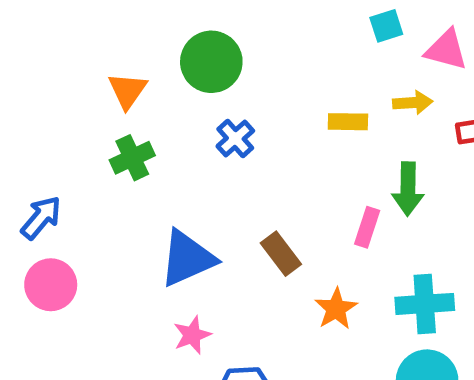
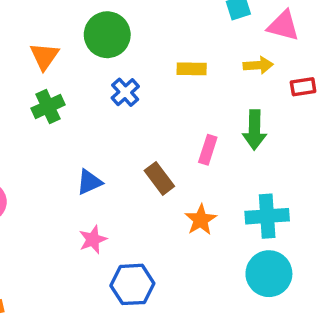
yellow rectangle: (348, 122) -> (192, 69), moved
pink rectangle: (367, 227) -> (208, 150), moved
blue triangle: (187, 258) -> (89, 182), size x0.6

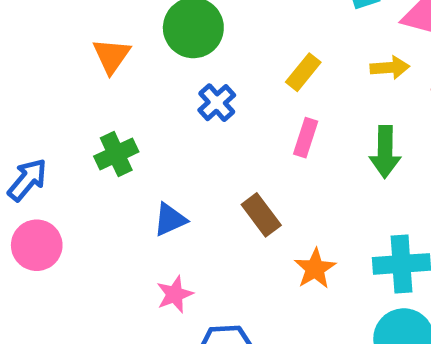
yellow rectangle: (192, 69) -> (303, 72), turned -52
green cross: (48, 107) -> (116, 154), moved
pink rectangle: (208, 150) -> (306, 138), moved

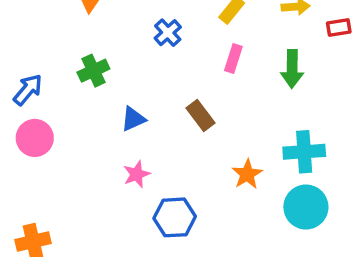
orange star: (315, 269) -> (247, 174), moved

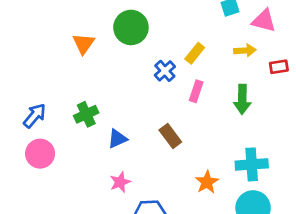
blue cross: (168, 33) -> (165, 71), moved
green cross: (93, 71) -> (86, 114), moved

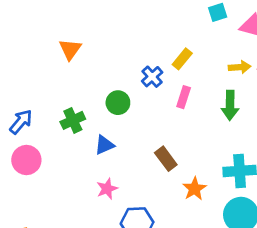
green circle: (131, 27) -> (118, 103), moved, size x0.7
yellow arrow: (245, 51) -> (240, 67), moved
brown rectangle: (170, 136) -> (166, 159), moved

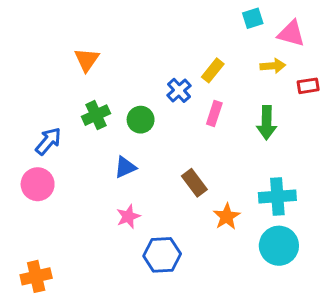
yellow arrow: (240, 67) -> (273, 66), moved
green cross: (73, 120) -> (96, 115), moved
blue arrow: (21, 122) -> (48, 141), moved

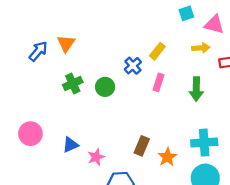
blue arrow: (48, 141) -> (38, 51), moved
blue triangle: (125, 167) -> (71, 145), moved
brown rectangle: (194, 183) -> (142, 146), moved, turned 60

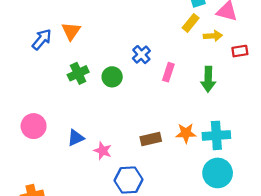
yellow rectangle: (157, 51) -> (191, 23), moved
brown rectangle: (142, 146) -> (151, 139), turned 54
pink star: (96, 157) -> (103, 151), turned -30
orange star: (167, 157) -> (186, 133), moved, turned 30

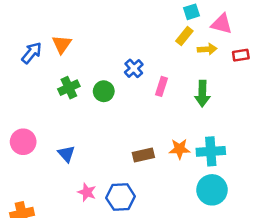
red rectangle: (240, 51) -> (241, 55), moved
blue triangle: (76, 138) -> (66, 154), turned -48
pink star: (103, 151) -> (87, 192), moved

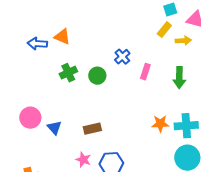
orange triangle: (62, 44) -> (62, 37), turned -42
blue arrow: (32, 53) -> (37, 44), turned -126
blue triangle: (66, 154) -> (54, 128), moved
brown rectangle: (143, 155) -> (92, 129), moved

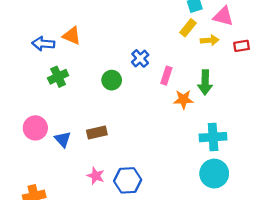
green cross: (68, 73) -> (58, 77), moved
orange star: (160, 124) -> (183, 99), moved
brown rectangle: (92, 129) -> (97, 133), moved

